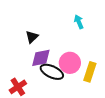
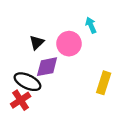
pink circle: (70, 63) -> (69, 44), moved
black ellipse: (52, 72) -> (27, 82), moved

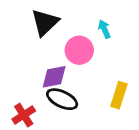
black triangle: (37, 42) -> (45, 22), moved, size x1.6
black ellipse: (27, 82) -> (62, 99), moved

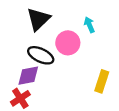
purple diamond: (54, 77) -> (28, 76), moved
black ellipse: (62, 99) -> (41, 55), moved

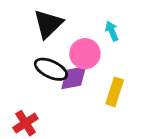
purple diamond: (28, 76) -> (74, 78), moved
yellow rectangle: (102, 81) -> (115, 92), moved

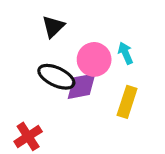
black triangle: (48, 24) -> (53, 26), size x0.7
cyan arrow: (112, 31) -> (126, 53), moved

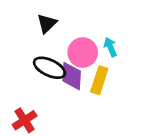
purple diamond: (82, 86) -> (72, 76), turned -76
yellow rectangle: (127, 102) -> (99, 80), moved

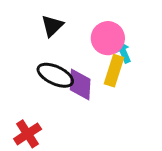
pink circle: (83, 53) -> (108, 38), moved
yellow rectangle: (99, 80) -> (114, 71), moved

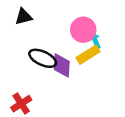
black triangle: (52, 26) -> (24, 17), moved, turned 30
yellow rectangle: (114, 71) -> (88, 55), turned 40

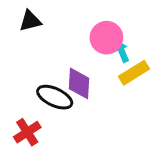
yellow rectangle: (88, 55) -> (134, 73), moved
black ellipse: (43, 58) -> (55, 97), moved

